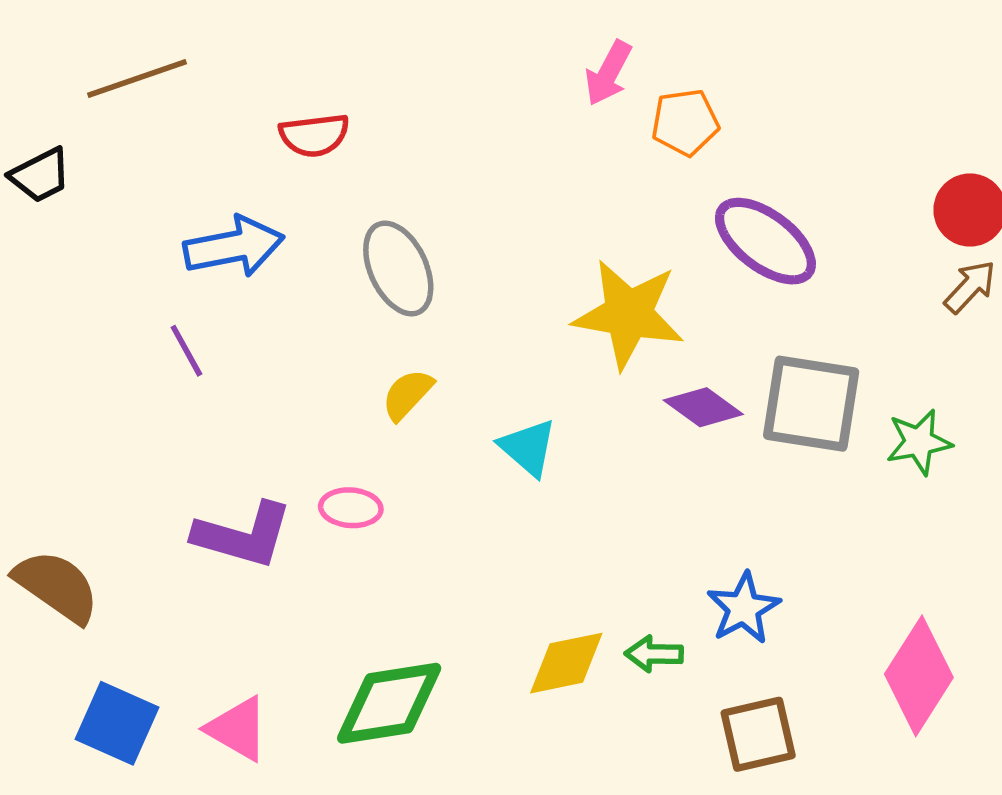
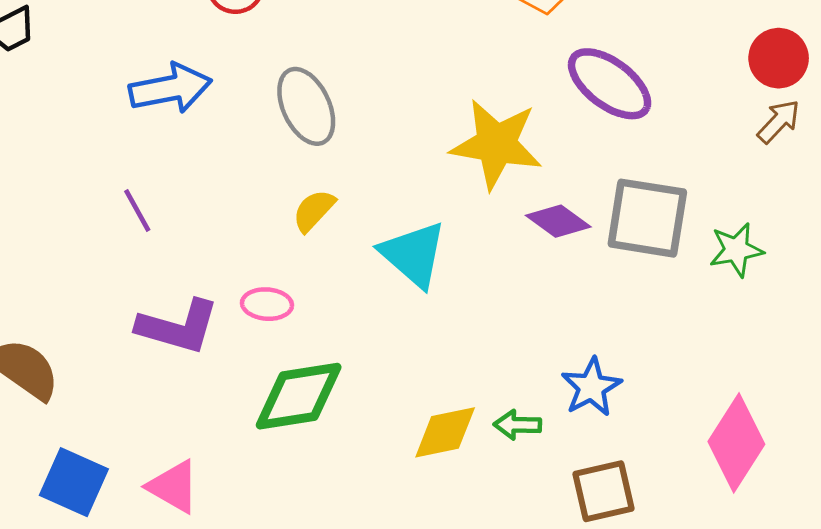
purple line: (186, 351) -> (137, 211), moved
cyan triangle: (528, 447) -> (413, 254), size x1.4
green diamond: (389, 703) -> (299, 396), moved

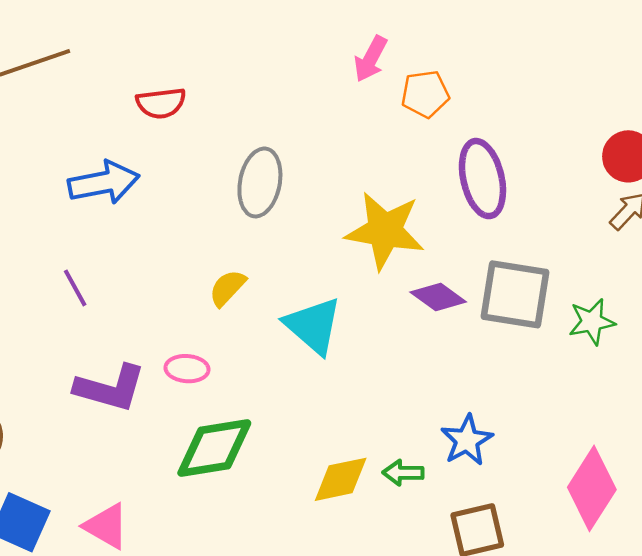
purple ellipse: (610, 84) -> (482, 179), turned 40
gray ellipse: (306, 106) -> (260, 182), moved, turned 36

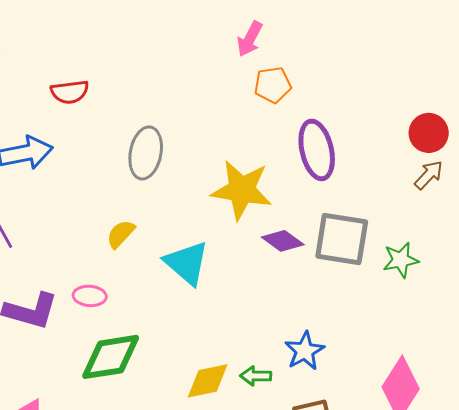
pink arrow: (371, 59) -> (250, 39), moved

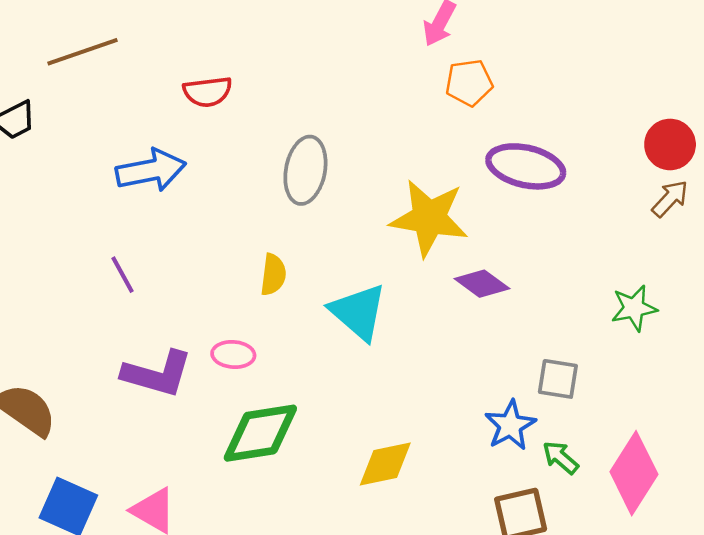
purple ellipse: (317, 150) -> (526, 166), turned -64
yellow semicircle: (121, 234) -> (273, 275), turned 144
gray square: (342, 239) -> (558, 379), moved, size x0.6
green arrow: (256, 376) -> (561, 458), moved, turned 40

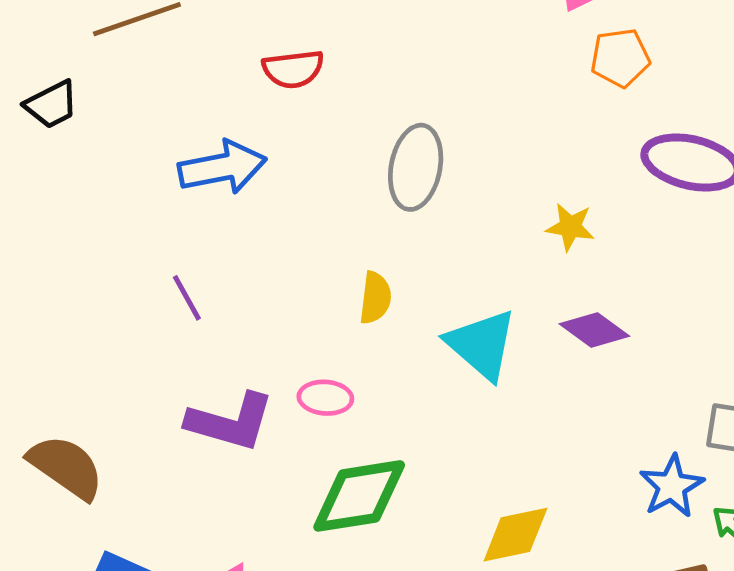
yellow star: (429, 218) -> (570, 227), size x0.5
purple diamond: (482, 284) -> (594, 330), moved

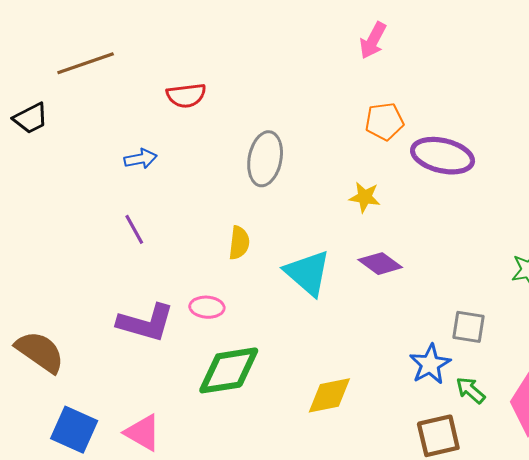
orange pentagon: (620, 58) -> (384, 121), moved
blue arrow: (222, 167) -> (141, 159), size x0.6
purple line: (187, 298) -> (134, 229), moved

